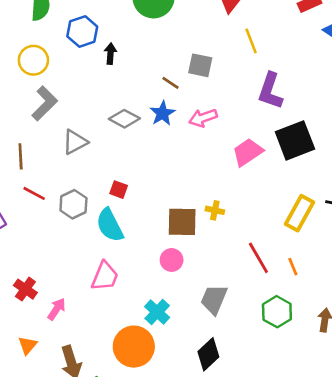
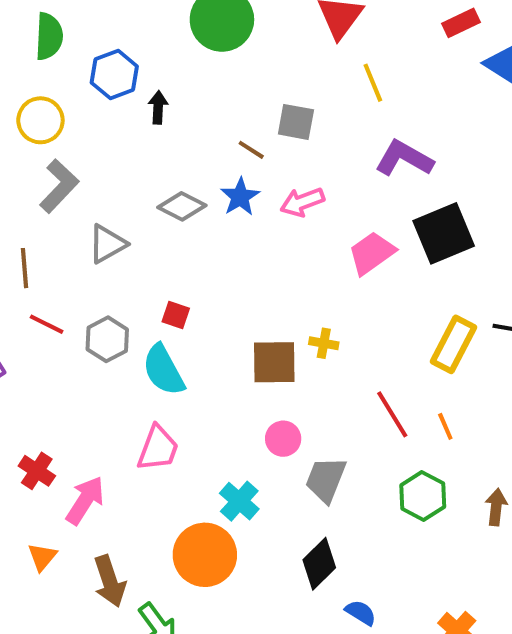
purple L-shape: (270, 91) -> (404, 158), turned 102
pink circle: (172, 260) -> (283, 439), moved
pink arrow: (57, 309) -> (85, 500), size x1.4

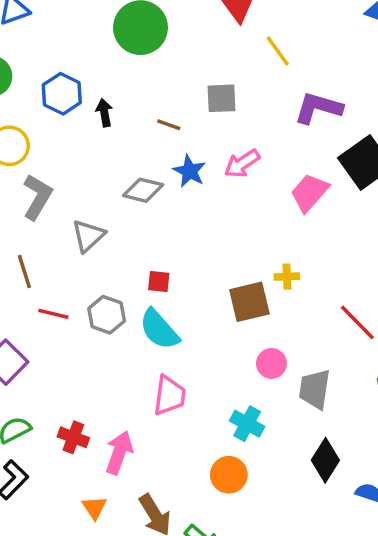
brown line: (251, 150) -> (169, 125), moved
orange circle: (205, 555) -> (229, 475), size x0.7

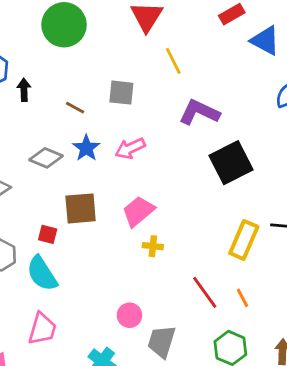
pink trapezoid: (309, 193) -> (138, 211), moved
brown square: (249, 302) -> (81, 208), moved

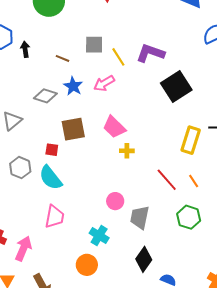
yellow line: (173, 61) -> (118, 57), moved
pink trapezoid: (138, 211) -> (114, 127), turned -90

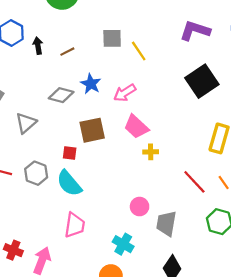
purple L-shape: (150, 53) -> (195, 31), moved
brown line: (62, 58) -> (67, 52), moved, turned -48
pink arrow: (104, 83) -> (125, 93), moved

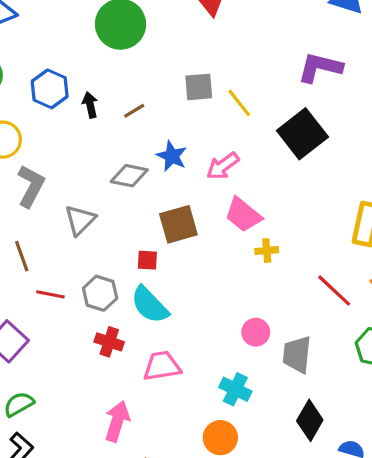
black square: (202, 81) -> (302, 134), moved
pink trapezoid: (75, 225) -> (162, 366), turned -104
red cross: (13, 250) -> (109, 342), moved

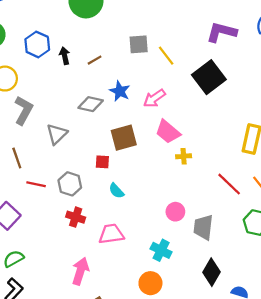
cyan semicircle: (150, 305) -> (116, 191), moved, size x0.6

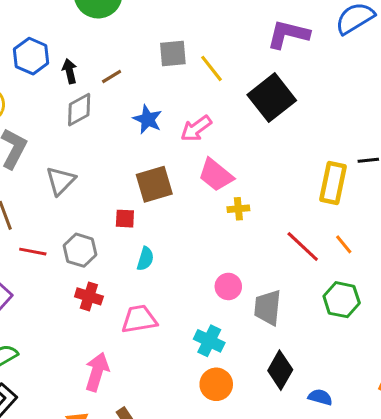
gray diamond: (91, 104) -> (79, 110), moved, turned -40
cyan semicircle: (116, 191) -> (145, 259), turned -119
orange circle: (150, 283) -> (216, 384), moved

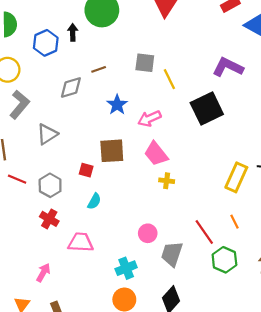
black arrow: (70, 71) -> (73, 32), moved
red line: (303, 246) -> (204, 232), moved
cyan cross: (209, 341) -> (126, 268), turned 30
pink arrow: (97, 372) -> (43, 273), size x0.7

